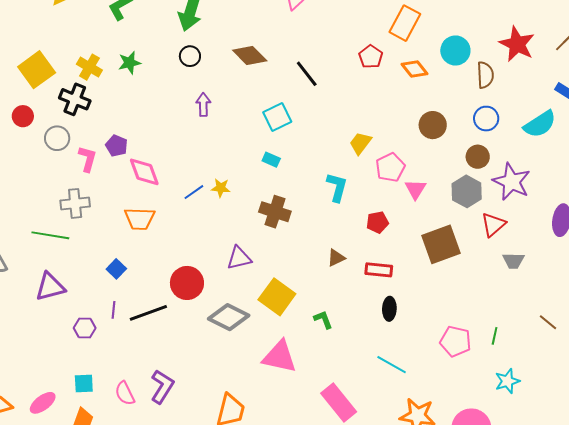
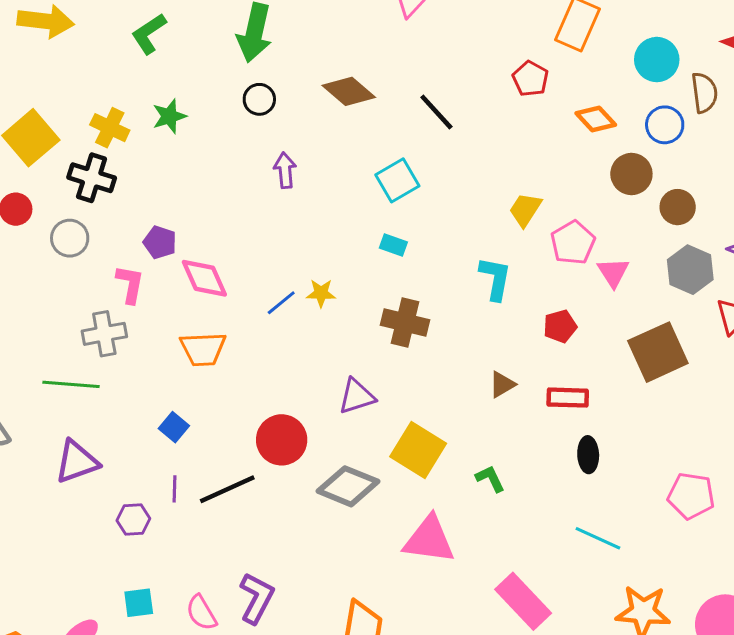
orange diamond: (414, 69) -> (596, 119), moved
blue circle: (486, 119) -> (665, 125), moved
brown circle: (478, 157) -> (678, 207), moved
pink L-shape: (88, 159) -> (130, 284), moved

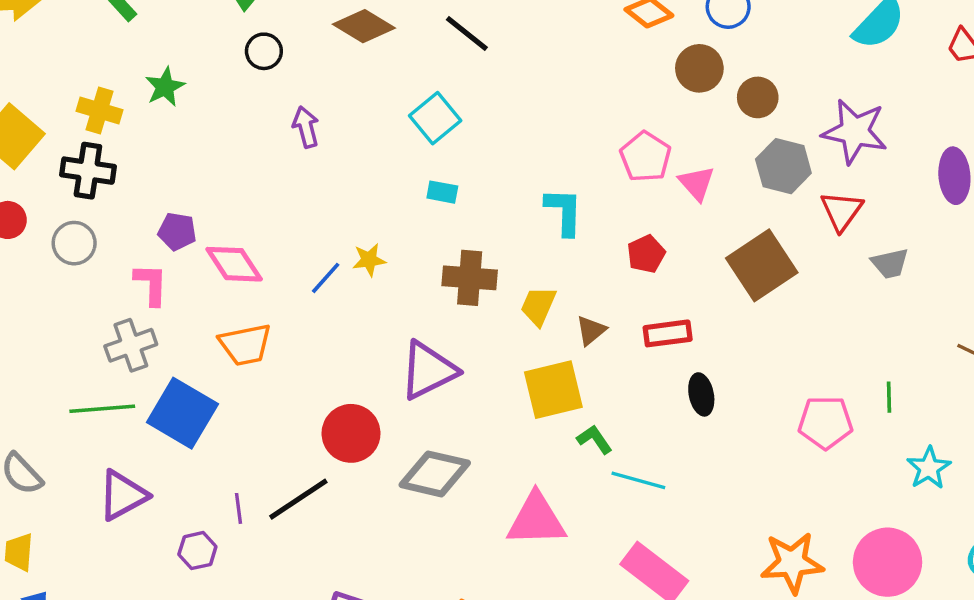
yellow trapezoid: (525, 210) -> (538, 306), moved
purple triangle: (357, 396) -> (428, 370), size x1.4
blue square: (174, 427) -> (182, 413), moved, size x2.0
yellow square: (418, 450) -> (553, 390), moved, turned -36
cyan line: (598, 538) -> (638, 480), moved

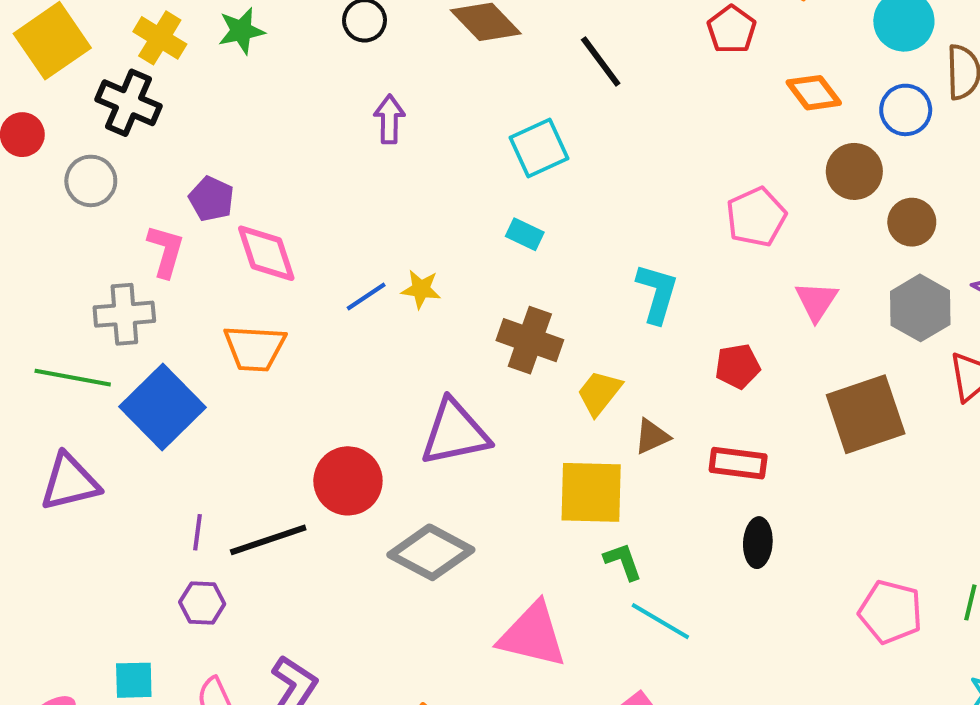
pink pentagon: (645, 157) -> (756, 217), moved
purple hexagon: (197, 551) -> (202, 603), moved

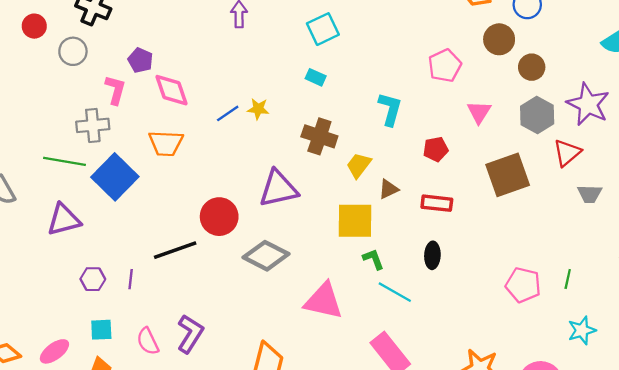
purple line: (197, 532) -> (131, 279), moved
black ellipse: (758, 543) -> (432, 255), moved
purple hexagon: (202, 603) -> (93, 279), moved

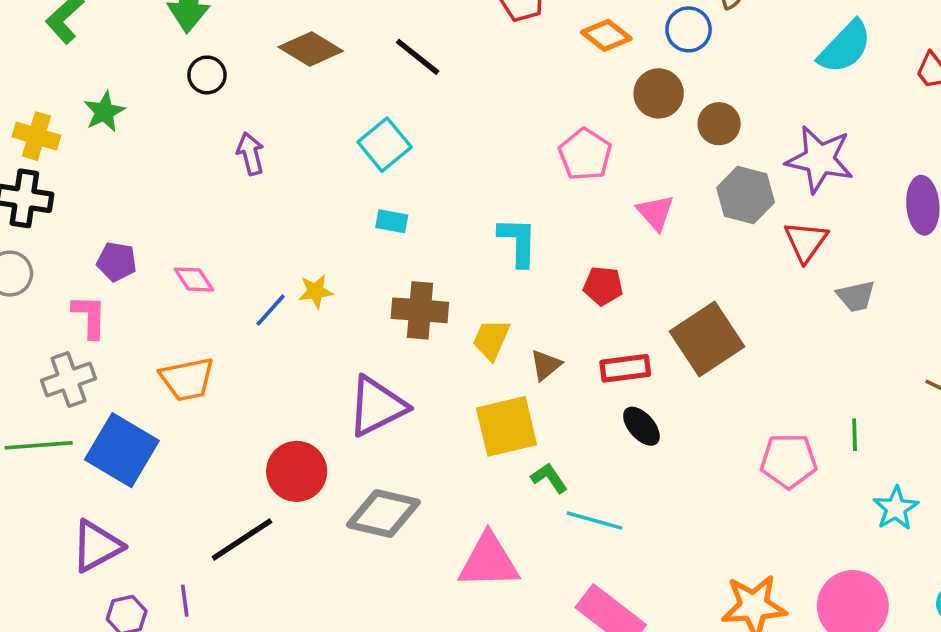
pink diamond: (172, 90) -> (194, 280), moved, size x0.7
red pentagon: (436, 149) -> (603, 286), turned 30
brown square: (508, 175) -> (707, 339), moved
purple triangle: (64, 220) -> (97, 546), moved
black ellipse: (432, 255) -> (641, 426), moved, turned -30

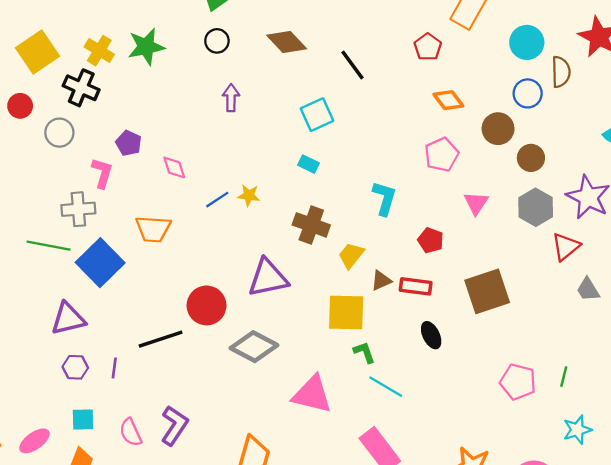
orange diamond: (606, 35) -> (448, 100), moved
green star: (104, 112) -> (146, 47), size x1.4
gray trapezoid: (856, 296) -> (588, 289), turned 56
red rectangle: (625, 368) -> (416, 286), moved

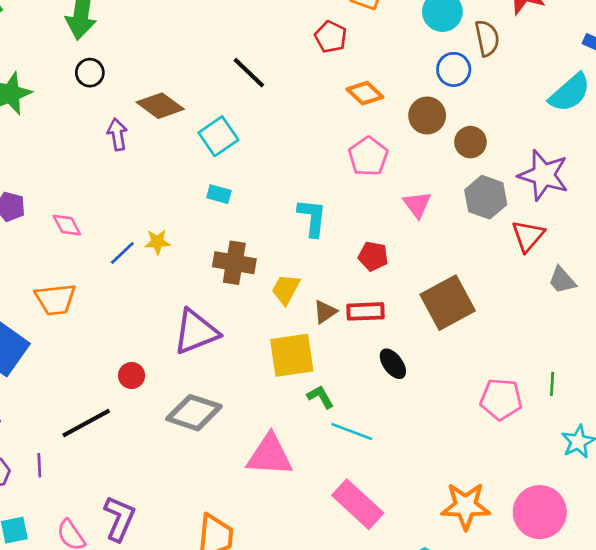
brown diamond: (287, 42) -> (160, 106), moved
red circle: (207, 305) -> (132, 375), size x0.6

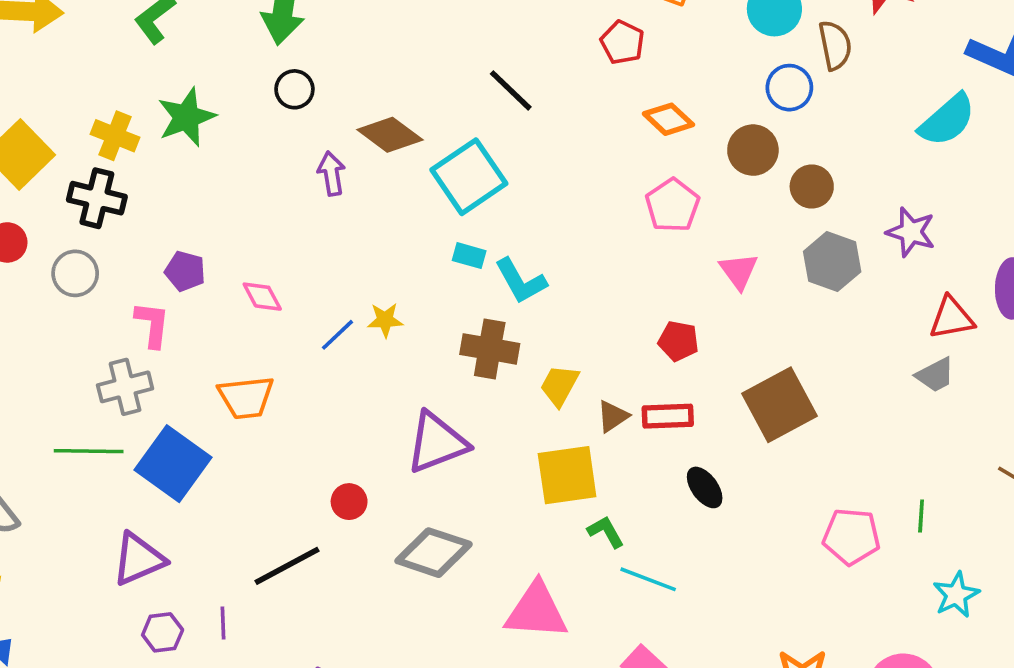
cyan square: (218, 136) -> (469, 177), size x1.4
purple star: (544, 175) -> (911, 232), size x0.7
cyan L-shape: (312, 218) -> (521, 281), moved, turned 144
red triangle: (528, 236) -> (951, 318), moved, turned 39
gray trapezoid: (562, 280) -> (935, 375), turned -76

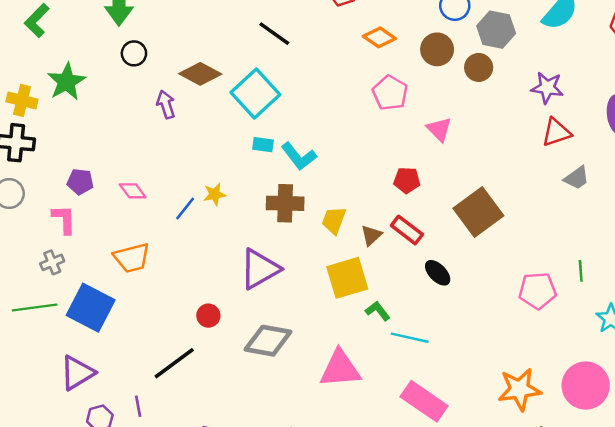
gray hexagon: (832, 262) -> (496, 30), moved
red triangle: (951, 318) -> (556, 132), moved
gray cross: (125, 387) -> (52, 262), size x0.7
red rectangle: (668, 416) -> (407, 230), turned 48

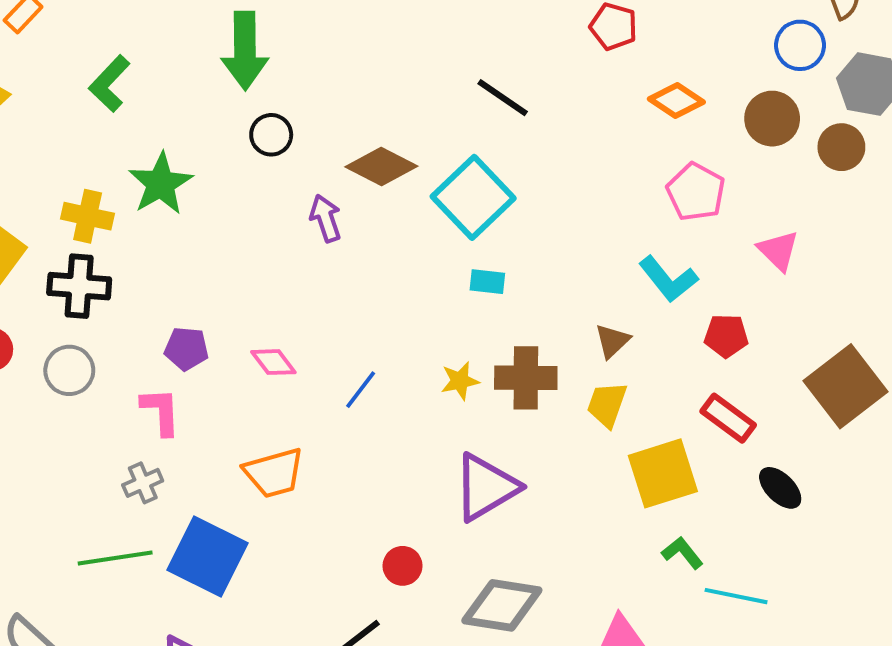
cyan L-shape: (299, 156) -> (668, 279), moved
yellow star: (215, 194) -> (460, 381), moved
brown triangle: (371, 235) -> (612, 341), moved
yellow square: (347, 278) -> (663, 473), moved

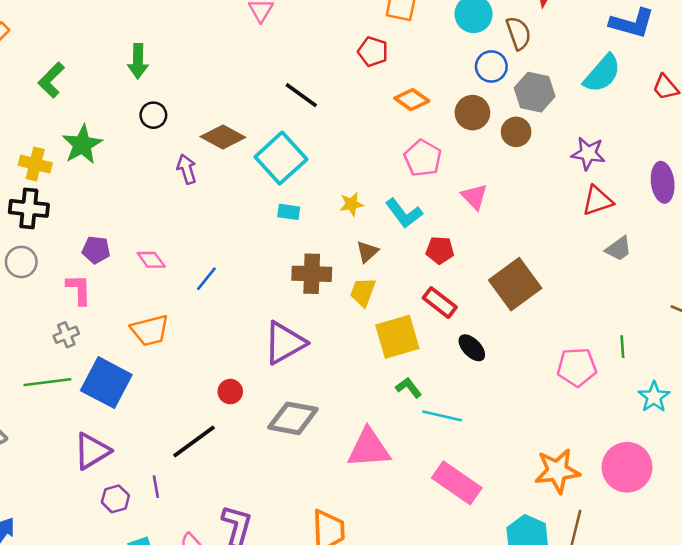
green arrow: (245, 51) -> (138, 61), size x0.7
yellow star: (460, 381) -> (351, 204), moved

